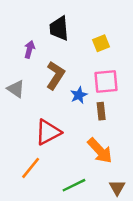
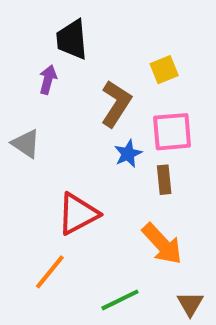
black trapezoid: (59, 28) -> (72, 40), moved
brown L-shape: (55, 75) -> (116, 104), moved

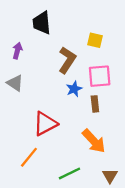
yellow square: (164, 70) -> (95, 40), turned 35
purple arrow: (48, 80) -> (17, 51), moved

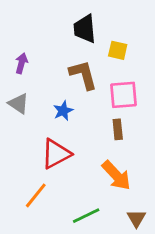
black trapezoid: (42, 23) -> (85, 29), moved
brown L-shape: (67, 60) -> (83, 75), turned -48
blue star: (74, 89) -> (63, 111), moved

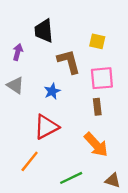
black trapezoid: (85, 29) -> (44, 31), moved
brown triangle: (136, 218) -> (113, 180), turned -42

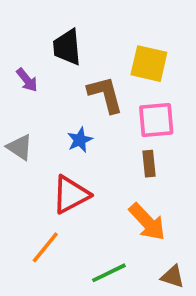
yellow square: (97, 41) -> (149, 64), size x1.5
purple arrow: (18, 52) -> (27, 80), turned 126
gray triangle: (15, 85) -> (20, 147), moved

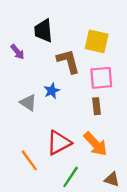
gray triangle: (20, 147) -> (28, 103), moved
red triangle: (71, 195) -> (59, 143), moved
orange line: (45, 247) -> (29, 160), turned -75
green line: (109, 273) -> (71, 177), turned -30

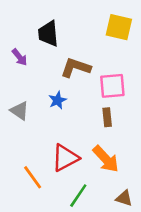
yellow square: (97, 41) -> (119, 27), moved
brown L-shape: (68, 61) -> (76, 68), turned -56
gray triangle: (28, 103) -> (20, 111), moved

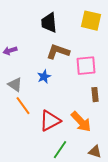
black trapezoid: (48, 34) -> (49, 23), moved
purple arrow: (20, 57) -> (10, 51), moved, turned 112
brown rectangle: (107, 117) -> (95, 95), moved
orange line: (33, 177) -> (23, 106), moved

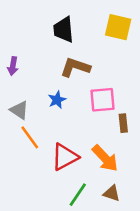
purple arrow: (10, 51) -> (13, 66), turned -64
pink square: (86, 66) -> (102, 100), moved
brown triangle: (95, 152) -> (112, 193), moved

